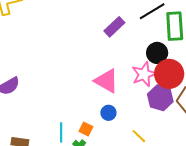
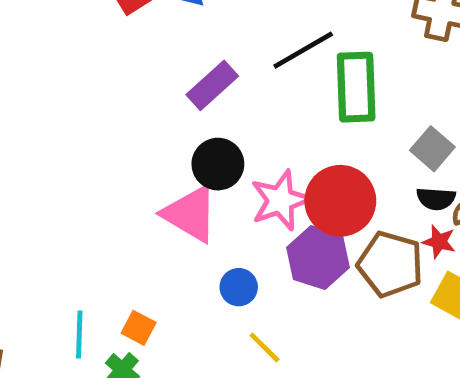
black circle: (157, 53) -> (218, 164), moved
blue circle: (108, 113) -> (239, 287), moved

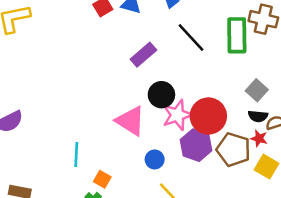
black line: (303, 50) -> (191, 37), turned 76
green rectangle: (356, 87) -> (237, 35), moved
black circle: (218, 164) -> (161, 95), moved
cyan line: (79, 334) -> (76, 154), moved

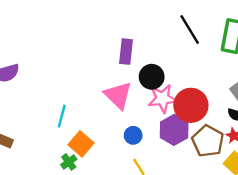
purple rectangle: (143, 55) -> (126, 52), moved, turned -55
orange square: (102, 179) -> (81, 144), size x1.5

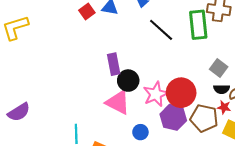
black circle: (152, 77) -> (128, 81), moved

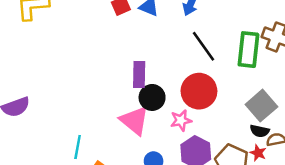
gray square: (219, 68) -> (261, 106), size x1.4
red circle: (181, 93) -> (199, 91), moved
pink star: (156, 94) -> (181, 120), size x0.7

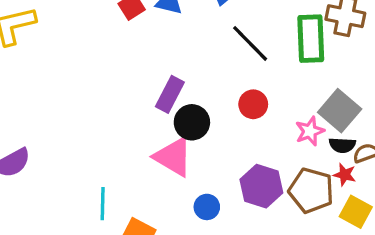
purple rectangle: (139, 75) -> (170, 94), turned 35
red circle: (199, 91) -> (253, 104), size x0.6
pink star: (181, 120) -> (310, 131), moved

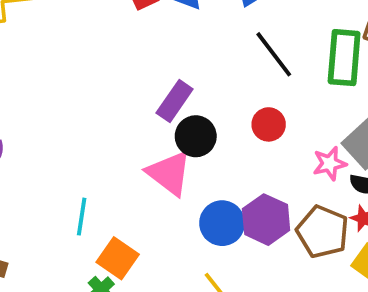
blue circle: (207, 207) -> (222, 223), moved, size x1.5

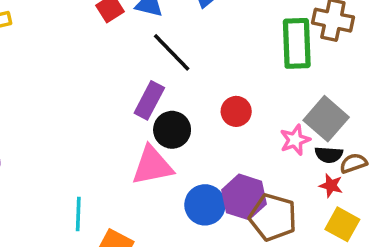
black line: (274, 54) -> (172, 52), moved
pink triangle: (169, 173) -> (152, 166), turned -42
brown pentagon: (323, 232) -> (273, 217), moved

